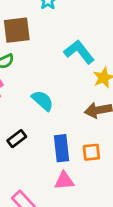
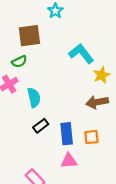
cyan semicircle: (43, 101) -> (34, 98), moved, turned 36
black rectangle: (17, 139) -> (41, 126), moved

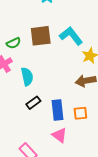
brown square: (29, 36) -> (41, 36), moved
pink triangle: (69, 161) -> (60, 135), turned 42

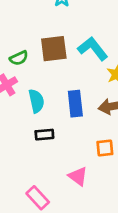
black rectangle: (33, 103) -> (44, 135), turned 32
blue rectangle: (57, 110) -> (75, 104), moved

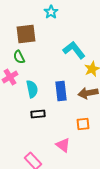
brown square: (54, 49) -> (26, 34), moved
green semicircle: (19, 58) -> (19, 57), turned 88

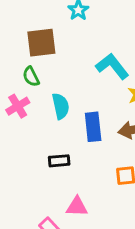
cyan semicircle: (32, 89) -> (61, 106), moved
pink triangle: (63, 145) -> (77, 207), moved, turned -35

